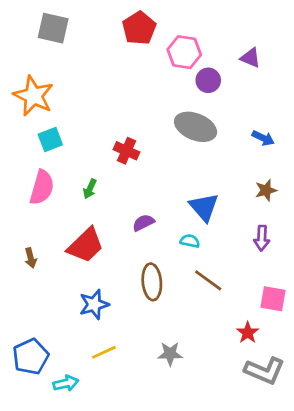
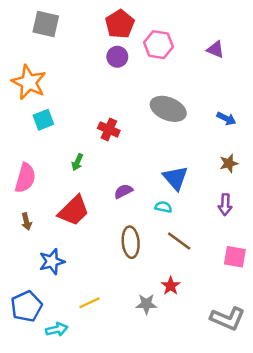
purple circle: (208, 80) -> (117, 57), moved
pink semicircle: (42, 187) -> (25, 178), moved
blue star: (94, 304) -> (52, 262), moved
red star: (248, 333) -> (171, 286), moved

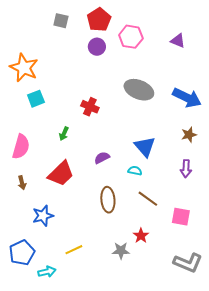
gray square: (46, 24) -> (61, 21), moved, size x0.7
blue arrow: (226, 119) -> (187, 98), size x1.8
pink square: (235, 257) -> (181, 217), moved

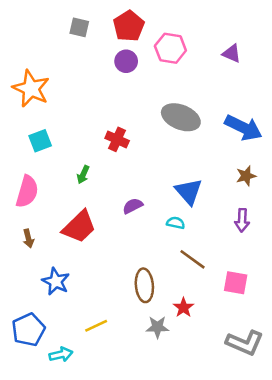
cyan square: (36, 99) -> (40, 141), moved
brown ellipse: (108, 200) -> (144, 285), moved
blue star: (43, 216) -> (56, 281), turned -30

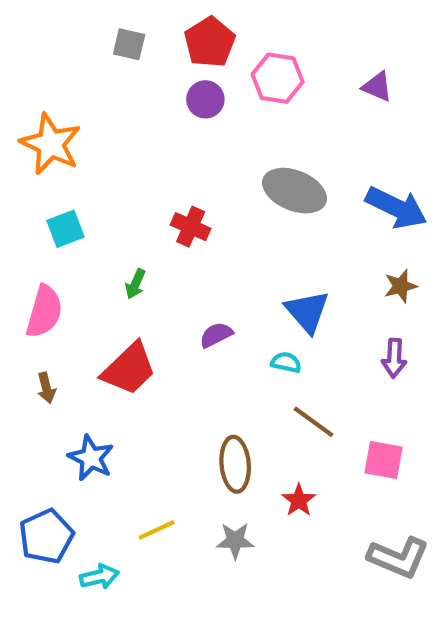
gray star: (157, 327) -> (235, 541), moved

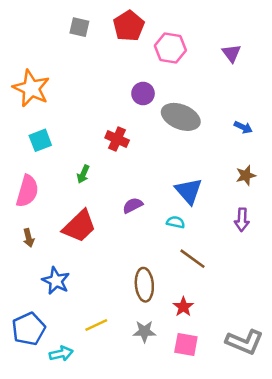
purple triangle: (377, 87) -> (231, 53), turned 30
purple circle: (205, 99) -> (143, 93), moved
blue arrow: (396, 208) -> (243, 127), size x0.5
pink square: (384, 460) -> (186, 344), moved

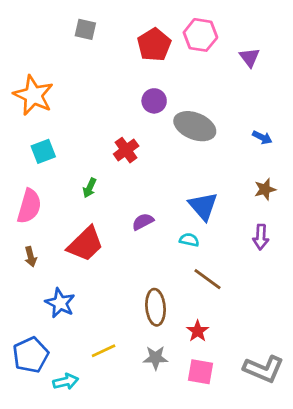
red pentagon: (129, 26) -> (154, 45), moved
pink hexagon: (170, 48) -> (200, 35), moved
red cross: (117, 139) -> (126, 150), turned 30

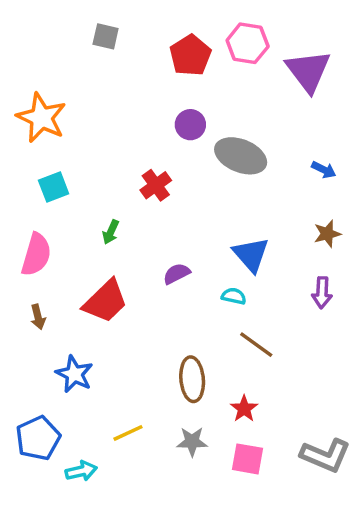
purple triangle: (250, 57) -> (308, 71), size x1.8

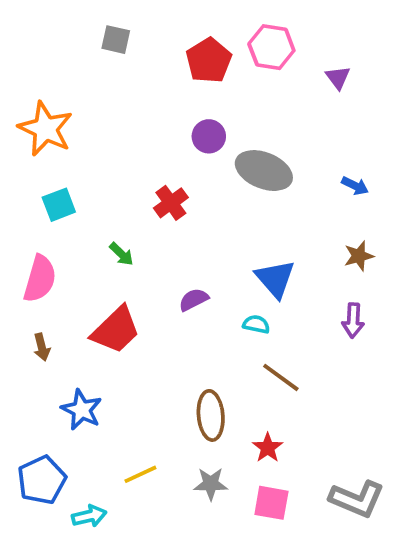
purple triangle: (308, 71) -> (338, 77), size x0.5
green arrow: (111, 232) -> (121, 254), turned -70

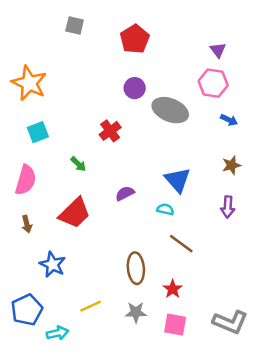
pink hexagon: (271, 47) -> (213, 83), moved

